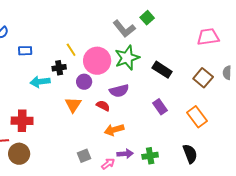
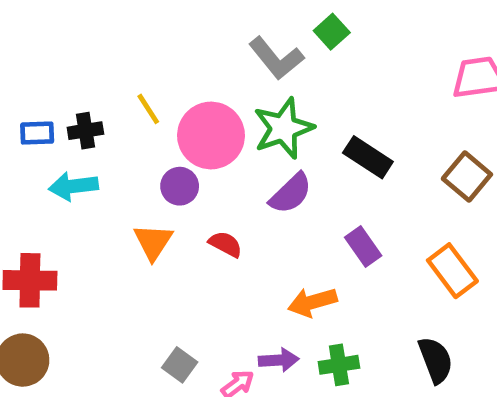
blue rectangle: (25, 51) -> (37, 133), moved
black cross: (59, 68) -> (85, 131), moved
purple semicircle: (119, 91) -> (291, 193), moved, turned -30
orange arrow: (114, 130) -> (312, 302), moved
gray square: (84, 156) -> (180, 365), turned -32

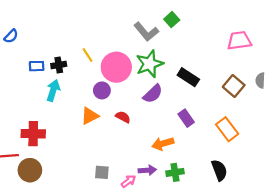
cyan arrow: (73, 186) -> (53, 90), turned 115
orange triangle: (153, 242) -> (90, 116), turned 30
gray square: (180, 365) -> (102, 172), turned -32

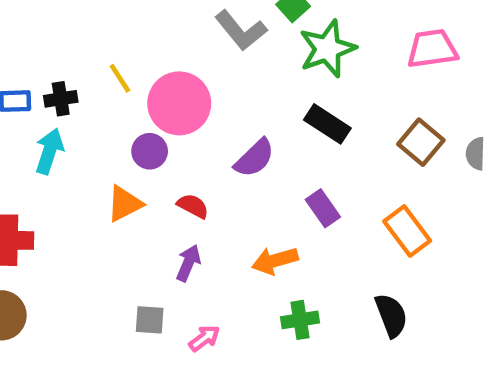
green star: (150, 64) -> (327, 49), moved
gray semicircle: (260, 80) -> (476, 154), moved
purple arrow: (147, 170) -> (188, 263), moved, turned -63

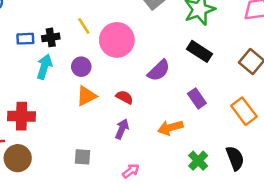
purple circle: (150, 151) -> (81, 67), moved
gray square: (150, 320) -> (83, 157), moved
green cross: (300, 320) -> (198, 161), moved, turned -36

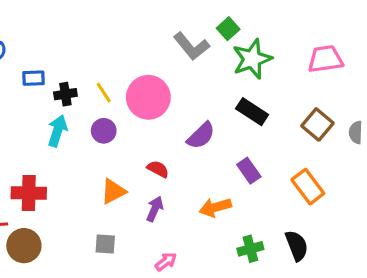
yellow line: (84, 26) -> (104, 93), moved
blue rectangle: (25, 39) -> (34, 78), moved
orange triangle: (86, 96) -> (113, 191), moved
green cross: (198, 161) -> (250, 249), turned 30

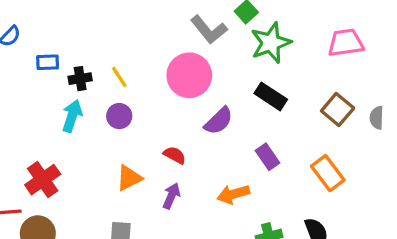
pink circle: (148, 97) -> (189, 75), moved
red cross: (29, 193) -> (43, 180), turned -36

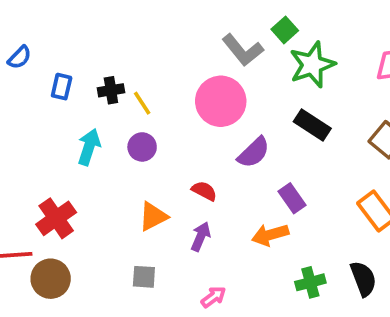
blue rectangle: (48, 62) -> (62, 87), turned -75
black cross: (80, 79) -> (111, 90), moved
purple rectangle: (267, 157) -> (292, 198), moved

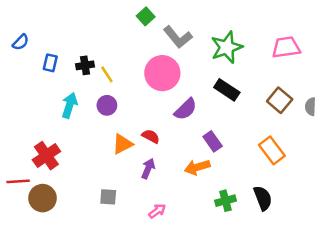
green square: (285, 30) -> (146, 16), moved
orange triangle: (153, 216) -> (122, 144), moved

